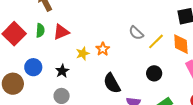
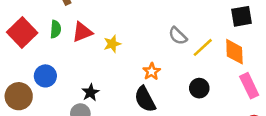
orange star: (103, 49) -> (152, 71), moved
yellow star: (83, 53) -> (112, 44), moved
black star: (62, 71) -> (90, 92), moved

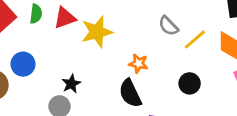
yellow star: (112, 44) -> (97, 32), size x1.6
orange star: (152, 71) -> (139, 63), turned -30

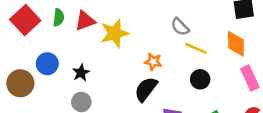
yellow line: (195, 39) -> (196, 48), moved, turned 65
black star: (71, 84) -> (81, 73), moved
black semicircle: (130, 93) -> (146, 89), turned 64

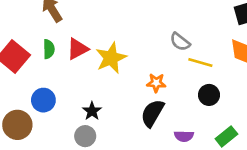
black star: (81, 73) -> (92, 111), moved

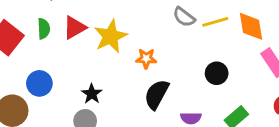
yellow line: (200, 63) -> (215, 22), moved, turned -30
orange star: (156, 83) -> (146, 58), moved

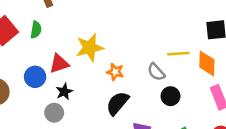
gray semicircle: (184, 17) -> (156, 72), moved
red triangle: (75, 28) -> (59, 64), moved
blue circle: (39, 83) -> (35, 77), moved

